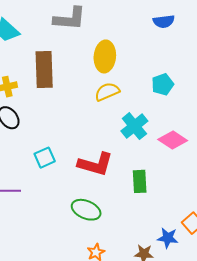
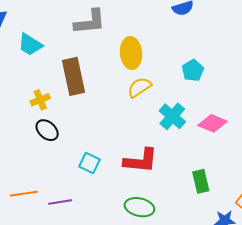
cyan square: (45, 158) -> (90, 163), turned -30
green rectangle: (140, 181) -> (201, 181), moved

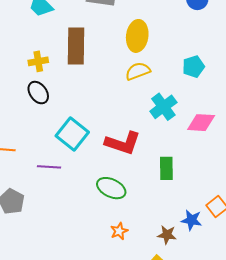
pink diamond: (213, 123) -> (201, 123), turned -32
cyan square: (90, 163) -> (72, 134), size x1.5
green rectangle: (201, 181) -> (166, 168), moved
purple line: (60, 202) -> (49, 167), moved

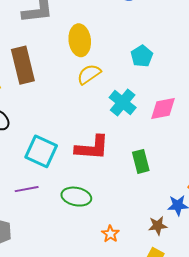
green ellipse: (111, 188) -> (76, 197), moved

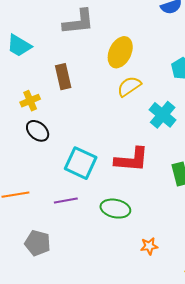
yellow ellipse: (80, 40) -> (120, 52), turned 32
brown rectangle: (23, 65) -> (63, 77), size x0.7
orange star: (110, 234) -> (149, 246), turned 30

